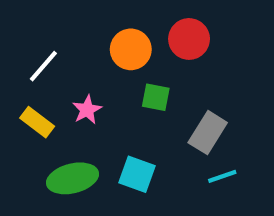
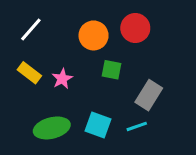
white line: (43, 66) -> (31, 30), moved
yellow rectangle: (37, 122) -> (29, 73), moved
cyan line: (222, 176) -> (137, 126), moved

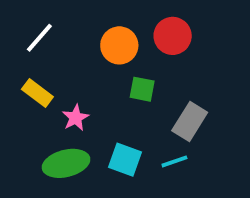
pink star: (62, 79) -> (76, 118), moved

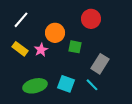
orange circle: (119, 45) -> (55, 33), moved
pink star: (76, 118) -> (41, 50), moved
cyan line: (174, 161) -> (92, 85), turned 64

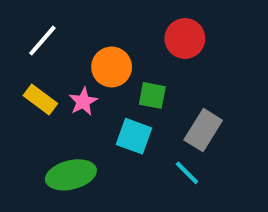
cyan square: (66, 84) -> (134, 136), moved

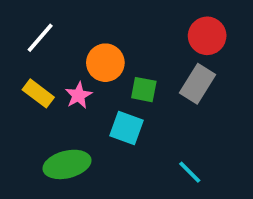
red circle: (185, 38) -> (207, 36), moved
gray rectangle: (203, 130) -> (198, 84), moved
cyan line: (187, 173) -> (190, 172), moved

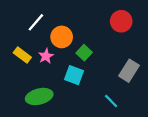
white line: (40, 38) -> (36, 22), moved
gray rectangle: (198, 84) -> (129, 71), moved
green square: (144, 90) -> (84, 53), turned 32

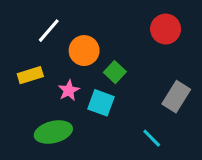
yellow rectangle: (22, 55) -> (30, 75), turned -54
pink star: (46, 56) -> (69, 90), moved

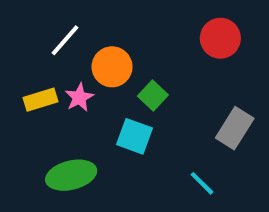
pink star: (69, 90) -> (79, 97), moved

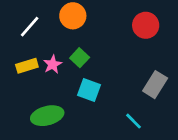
white line: (65, 40) -> (30, 27), moved
orange circle: (112, 67) -> (73, 16), moved
green square: (153, 95) -> (80, 58), moved

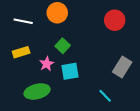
white line: (30, 27) -> (23, 21), turned 60
pink star: (53, 64) -> (47, 64), moved
cyan square: (89, 90) -> (70, 71), turned -30

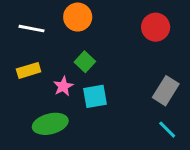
cyan line: (105, 96) -> (167, 130), moved

